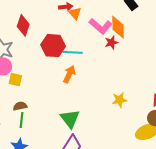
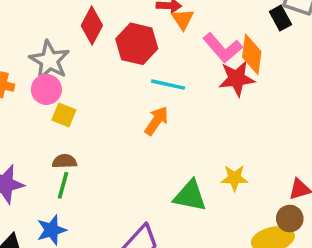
red star: (111, 42) -> (237, 79), size x1.5
red hexagon: (53, 46) -> (137, 44), moved
green triangle: (70, 119) -> (190, 196), moved, turned -50

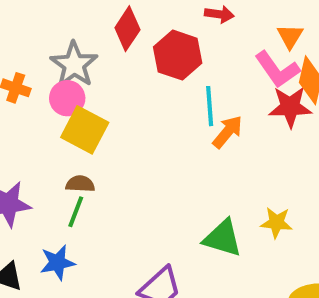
orange triangle: (183, 19) -> (290, 36), moved
cyan line: (168, 85) -> (210, 106), turned 68
yellow square: (64, 115) -> (85, 130), size x1.6
orange arrow: (157, 121) -> (228, 132), moved

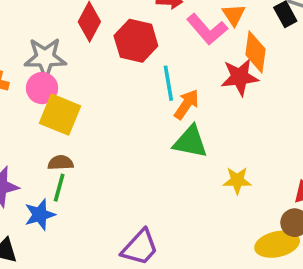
gray star: (74, 65) -> (45, 58), turned -30
pink L-shape: (277, 69) -> (207, 29), moved
green triangle: (223, 238) -> (190, 142), moved
blue star: (57, 263) -> (40, 215), moved

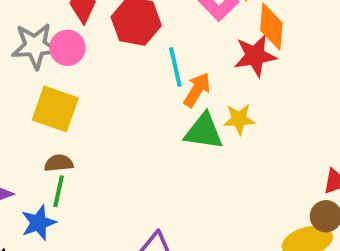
pink circle: (42, 88) -> (67, 48), moved
yellow star: (237, 180) -> (239, 119), moved

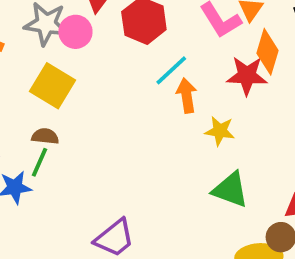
cyan line: (175, 67) -> (171, 70), turned 48
orange arrow: (197, 90) -> (187, 96), turned -52
green triangle: (204, 132) -> (230, 190), moved

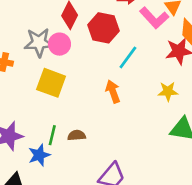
orange arrow: (187, 96) -> (113, 91), moved
brown semicircle: (45, 136) -> (77, 135), moved

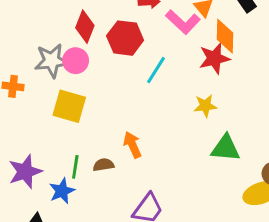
orange arrow: (113, 91) -> (132, 145), moved

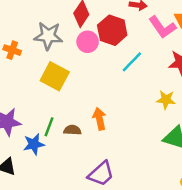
pink circle: (76, 61) -> (88, 42), moved

